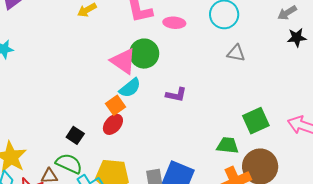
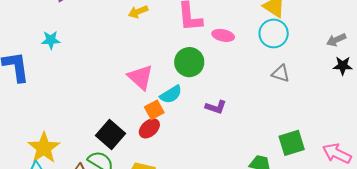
pink triangle: (123, 61) -> (140, 77), moved
black square: (75, 135) -> (111, 135), size x1.6

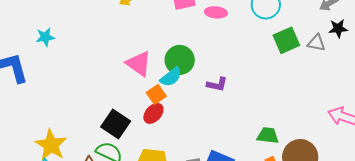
green circle: (189, 62) -> (180, 60), moved
gray triangle: (281, 73) -> (316, 43), moved
green square: (292, 143) -> (286, 40), moved

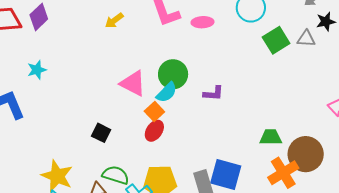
black square: (116, 124) -> (101, 133), moved, size x0.7

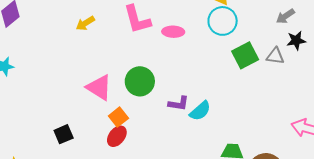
cyan semicircle: (167, 92) -> (200, 111), moved
black square: (101, 133) -> (64, 134), turned 36

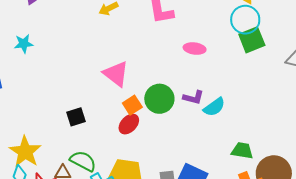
pink ellipse: (173, 32) -> (195, 49), moved
green square: (245, 55) -> (252, 40), moved
green circle: (140, 81) -> (159, 99), moved

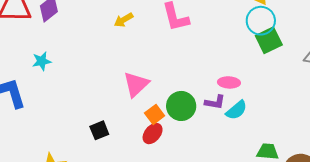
pink ellipse: (195, 49) -> (229, 82), moved
pink triangle: (116, 74) -> (136, 84), turned 44

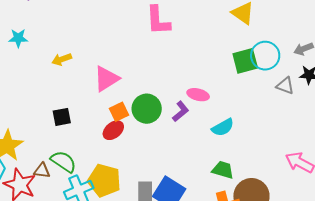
yellow arrow: (124, 20) -> (62, 59), moved
cyan circle: (261, 21) -> (265, 56), moved
purple L-shape: (215, 102) -> (181, 111), turned -60
cyan semicircle: (236, 110) -> (223, 127), moved

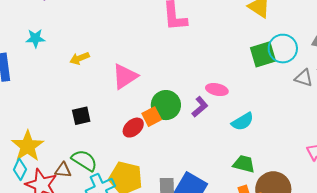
orange square: (119, 112) -> (152, 117), moved

